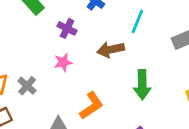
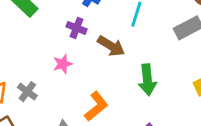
purple cross: (67, 28) -> (77, 28), moved
brown arrow: (111, 50) -> (111, 46), turned -132

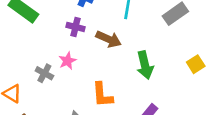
gray cross: (27, 92) -> (44, 73), moved
orange L-shape: (96, 106) -> (102, 95), turned 132

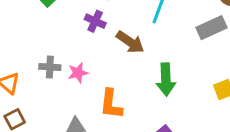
pink star: (67, 61) -> (78, 73), moved
gray cross: (44, 73) -> (50, 67), turned -36

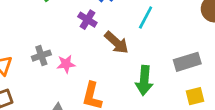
gray rectangle: (211, 28) -> (187, 62), moved
gray cross: (50, 67) -> (41, 56), turned -30

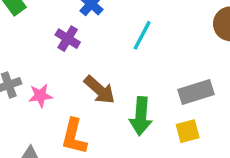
brown arrow: (116, 43) -> (100, 90), moved
yellow square: (195, 96) -> (188, 131), moved

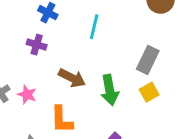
gray rectangle: (196, 92) -> (148, 60), turned -32
pink star: (40, 96) -> (27, 95), turned -30

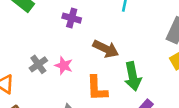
green arrow: (110, 90) -> (133, 76), moved

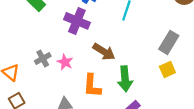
purple cross: (72, 18) -> (77, 21), size x1.5

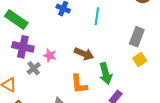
purple cross: (77, 21) -> (23, 47), moved
pink star: (65, 62) -> (50, 55), moved

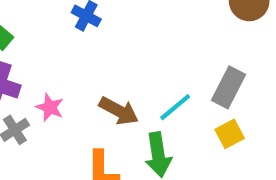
cyan line: (97, 16) -> (175, 107), moved, turned 36

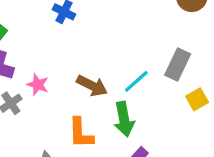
yellow square: (230, 134) -> (197, 99), moved

